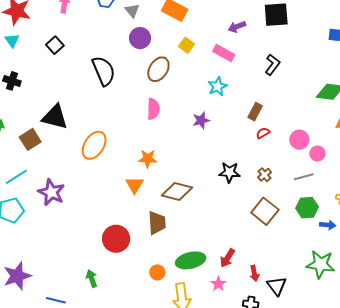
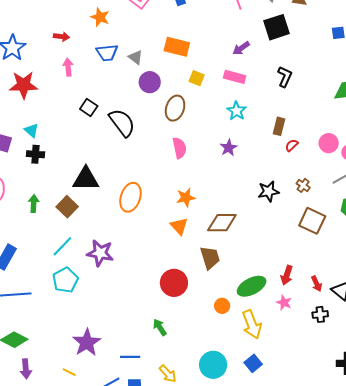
cyan triangle: (12, 41) -> (31, 130), moved
black square: (55, 45) -> (89, 107), moved

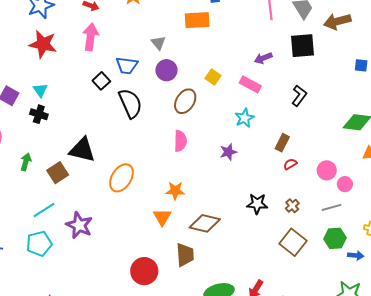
orange rectangle: (177, 47) -> (197, 20), moved, turned -30
blue trapezoid: (107, 53) -> (127, 65), moved
pink arrow: (68, 67) -> (91, 37), size x1.5

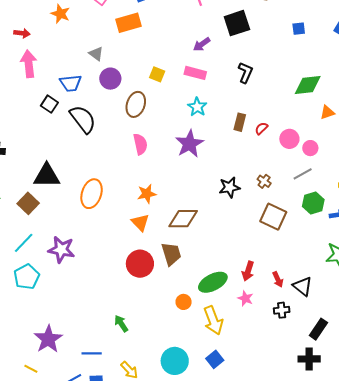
purple star: (228, 152) -> (189, 144), size x1.6
red semicircle: (290, 164) -> (261, 128), moved
red circle: (144, 271) -> (140, 264), moved

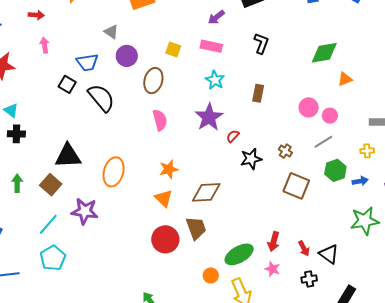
pink arrow: (29, 64) -> (44, 45), size x0.6
red semicircle: (261, 128) -> (233, 136), moved
purple star: (61, 250) -> (85, 211), moved

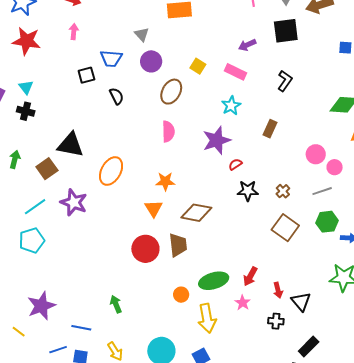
black square: (67, 84) -> (86, 75), turned 30
black semicircle: (101, 98) -> (116, 96), size x0.6

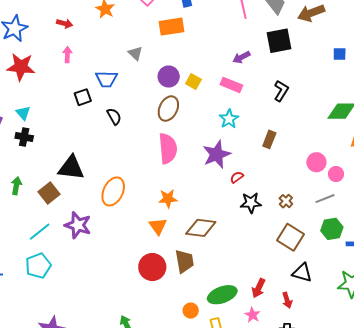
purple circle: (151, 61) -> (169, 77), moved
pink semicircle: (168, 131) -> (168, 149), size x1.4
black triangle: (301, 302) -> (302, 273), moved, turned -30

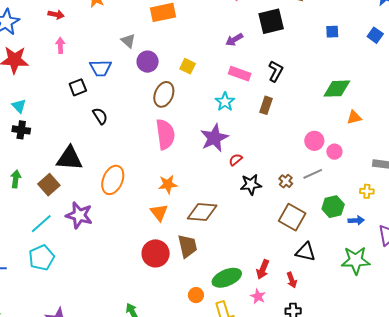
purple circle: (169, 77) -> (148, 62), moved
pink rectangle: (231, 85) -> (240, 74), moved
black semicircle: (114, 116) -> (100, 116), moved
brown rectangle: (269, 139) -> (266, 105), moved
gray line: (325, 199) -> (313, 174), moved

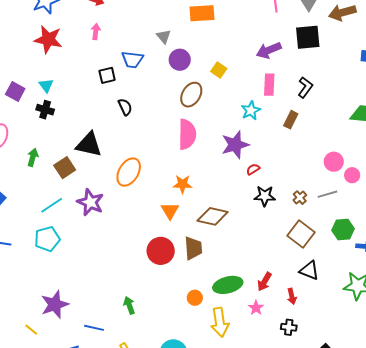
purple arrow: (234, 40) -> (269, 50), size x1.4
pink rectangle: (240, 74) -> (269, 85), turned 65

